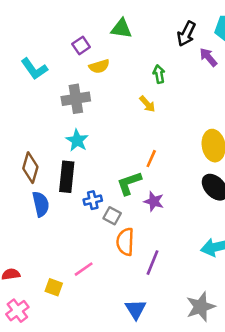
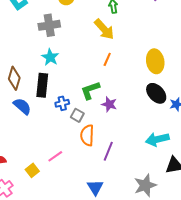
yellow arrow: (147, 104) -> (104, 29), size x1.6
orange line: (151, 159) -> (107, 59), moved
blue semicircle: (41, 204) -> (22, 106), turned -36
yellow square: (54, 287) -> (32, 170), turned 32

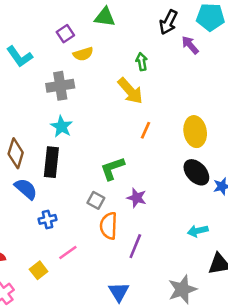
orange line: (107, 59) -> (146, 130), moved
blue cross: (62, 103) -> (47, 219), moved
purple star: (109, 104) -> (137, 198), moved
cyan arrow: (157, 139) -> (198, 231), size x0.7

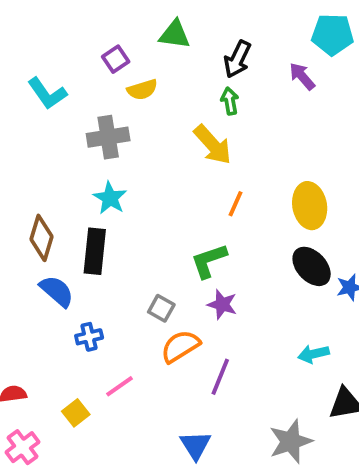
black arrow: (168, 22) -> (237, 59), moved
green L-shape: (112, 169) -> (209, 261), moved
orange semicircle: (109, 226) -> (180, 346), turned 56

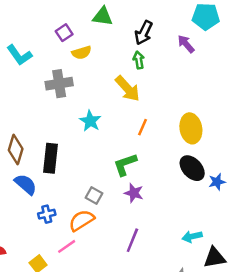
cyan star: (110, 198) -> (90, 121), moved
orange semicircle: (180, 346) -> (82, 220), moved
cyan arrow: (313, 354) -> (192, 236), moved

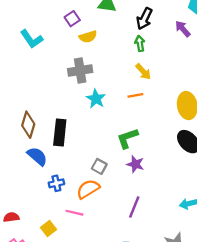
gray cross: (59, 84) -> (80, 71), moved
yellow arrow: (128, 89) -> (143, 72), moved, size x0.7
orange line: (142, 127) -> (135, 95), moved, turned 56
pink line: (67, 246) -> (74, 213), turned 48

